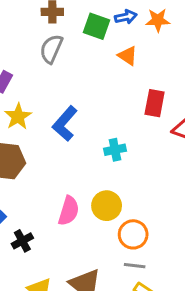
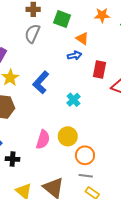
blue arrow: (126, 17) -> (74, 55), moved
cyan cross: (115, 150) -> (74, 100), turned -32
black cross: (22, 241) -> (13, 159), turned 32

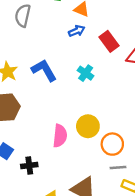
red rectangle: (100, 70) -> (109, 41), turned -36
blue L-shape: (41, 82) -> (44, 70), turned 120
cyan cross: (74, 100) -> (86, 73), moved

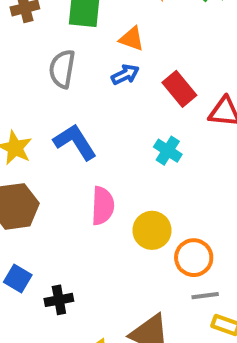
gray semicircle: (23, 16) -> (62, 69), moved
cyan cross: (86, 73) -> (168, 151), moved
pink semicircle: (60, 136) -> (103, 206), moved

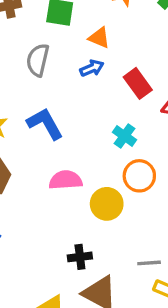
pink semicircle: (103, 206) -> (66, 180), turned -100
orange circle: (194, 258) -> (139, 176), moved
black cross: (59, 300) -> (80, 257), moved

